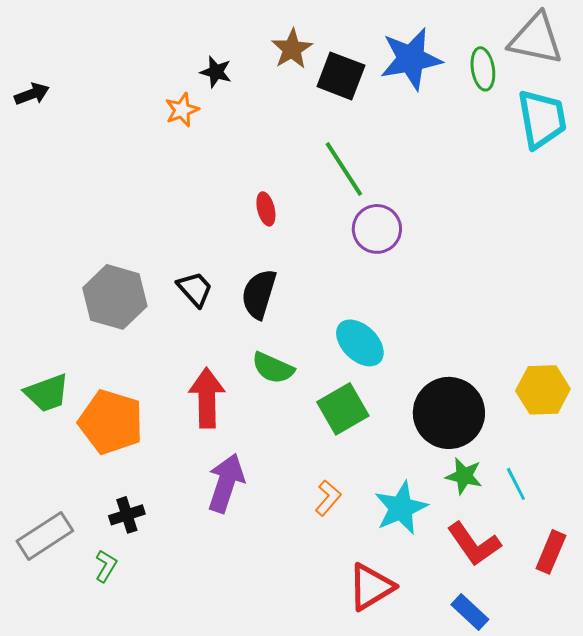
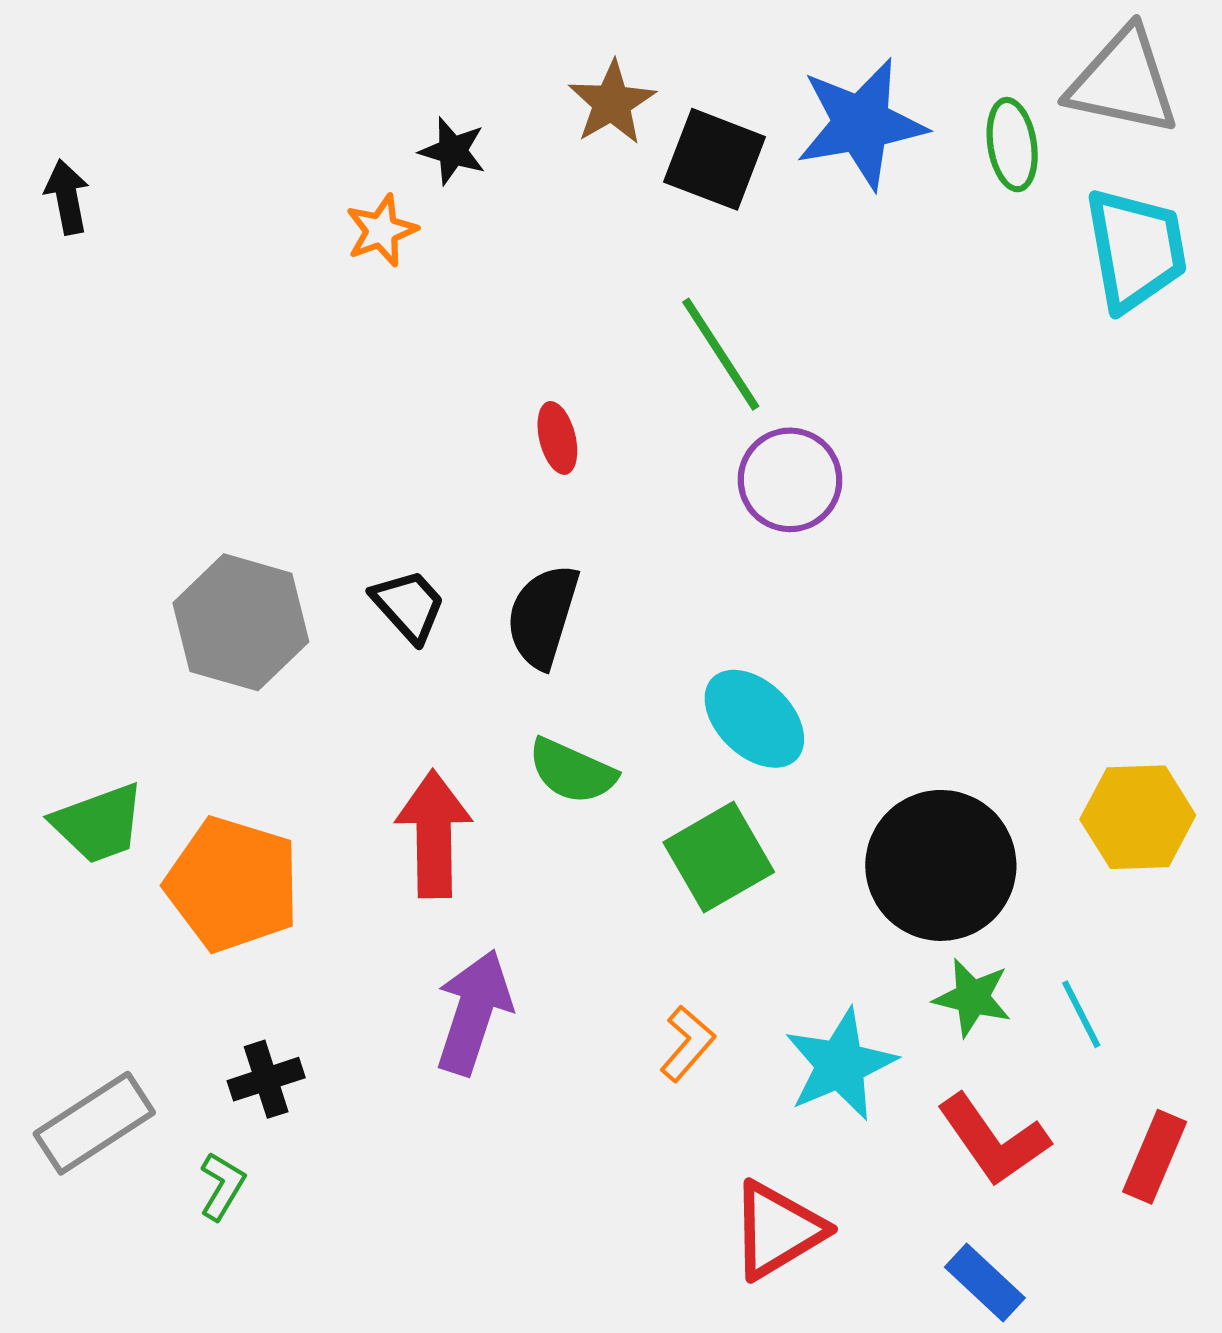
black arrow: (32, 94) -> (67, 197), turned -80

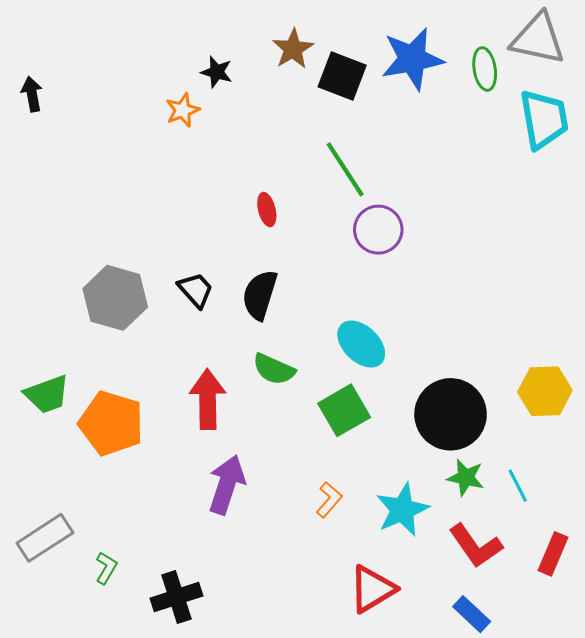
black cross: (266, 1079) -> (176, 597), moved, size x1.4

